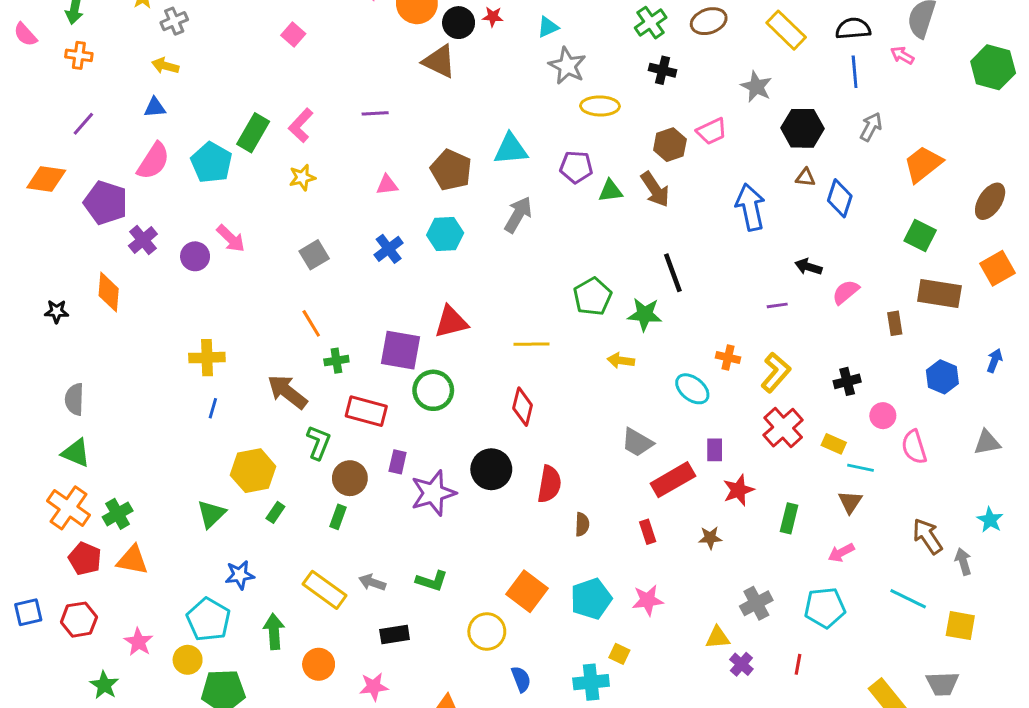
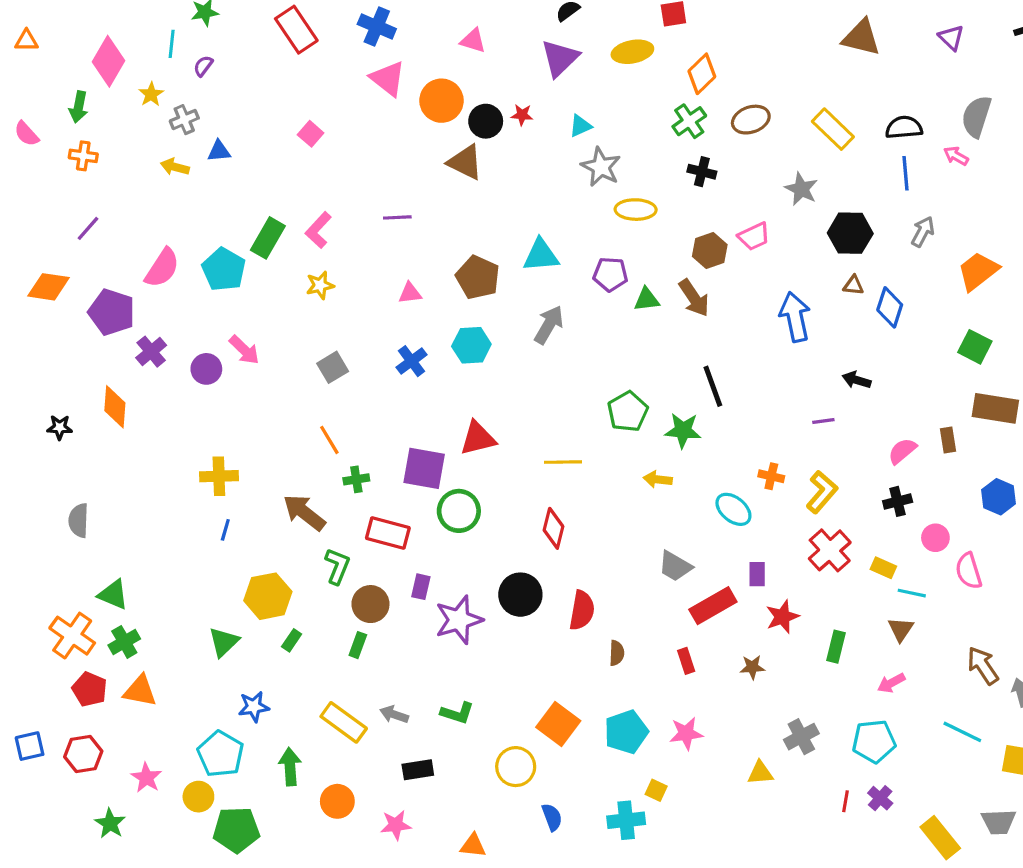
blue triangle: (155, 107) -> (219, 151), moved
pink semicircle: (846, 292) -> (902, 451), moved
green triangle: (76, 453) -> (113, 595), moved
purple cross: (741, 664) -> (880, 798), moved

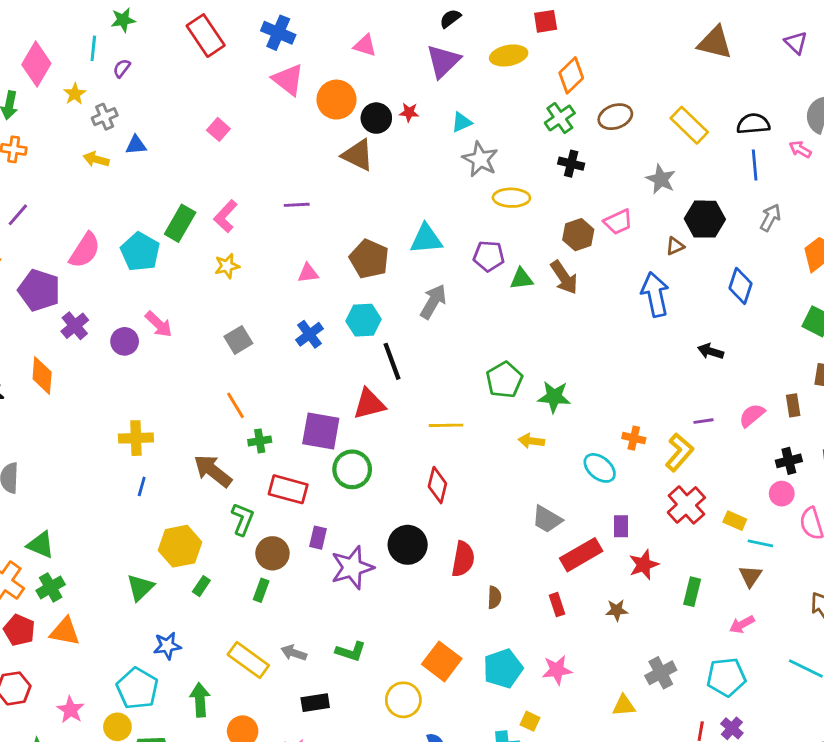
brown triangle: (853, 285) -> (675, 246), moved, turned -30
black line: (713, 386) -> (392, 361), moved
purple line: (823, 421) -> (703, 421), moved
black cross: (898, 501) -> (789, 461), moved

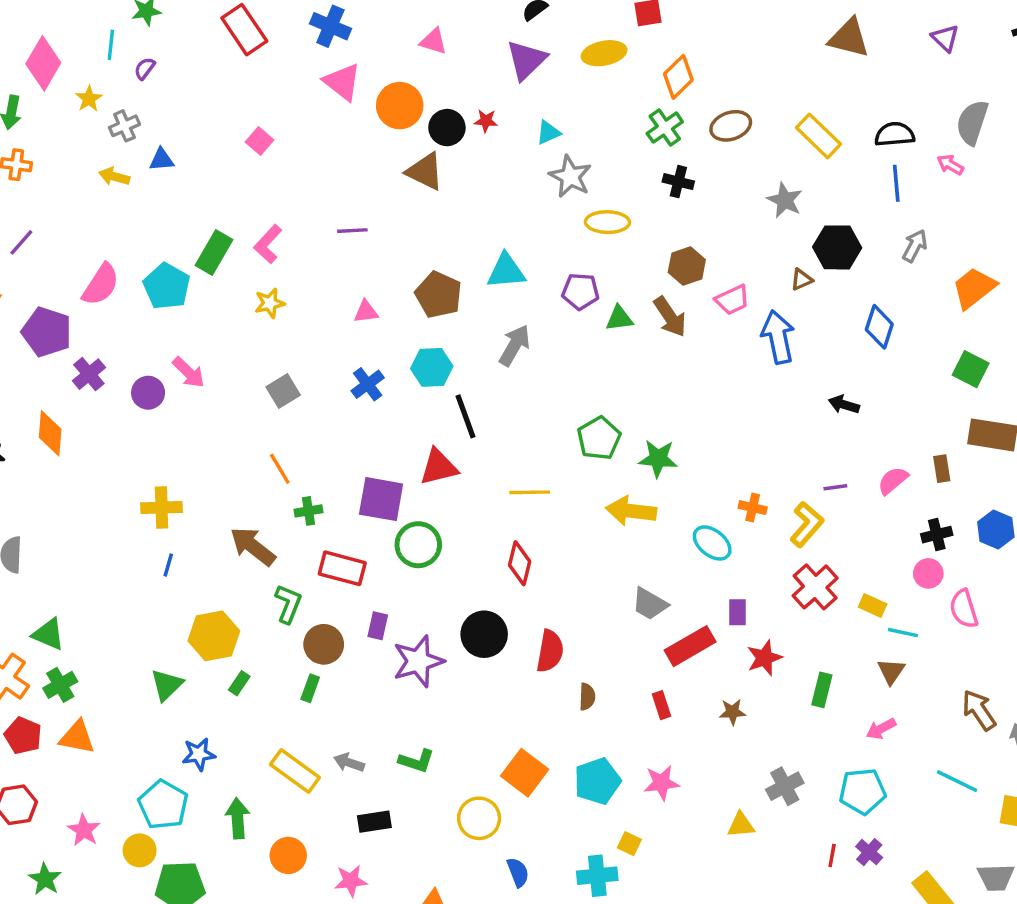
pink trapezoid: (618, 222) -> (732, 300), moved
yellow arrow: (531, 441) -> (631, 511), size x1.6

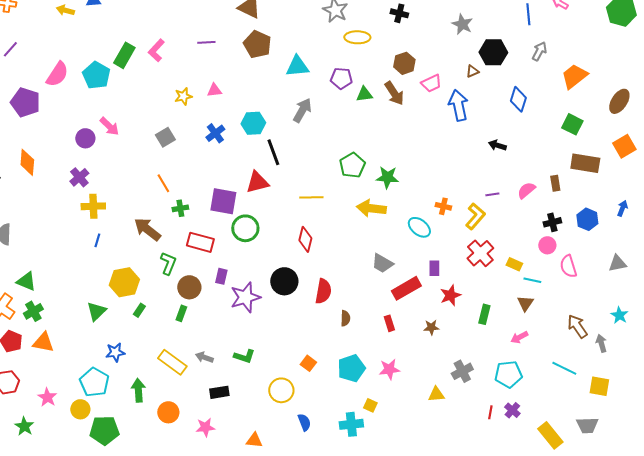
brown pentagon: (439, 295) -> (257, 44), moved
yellow star: (270, 303) -> (183, 96), moved
purple cross: (89, 374) -> (79, 177), moved
orange square: (525, 773) -> (308, 363), size x0.6

